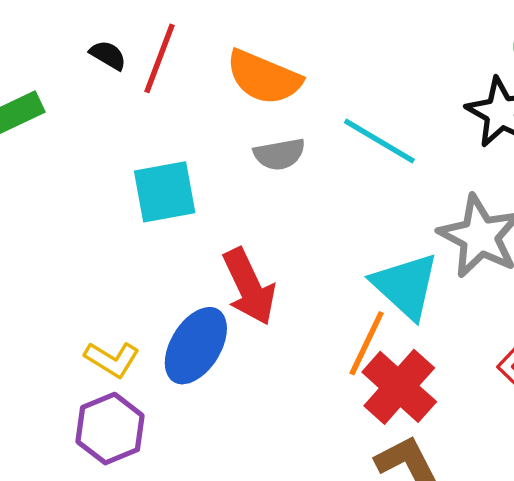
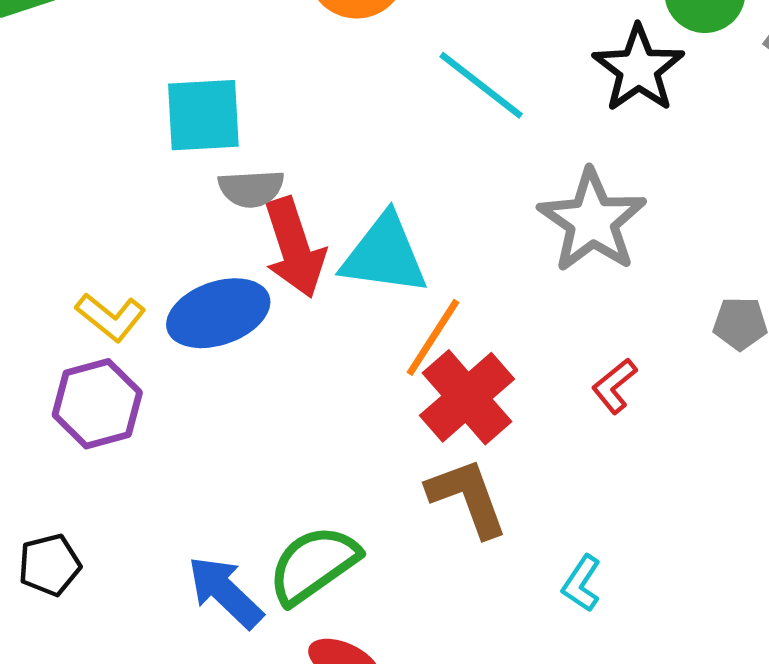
gray semicircle: (279, 154) -> (251, 189), moved
cyan triangle: (406, 286) -> (384, 255), moved, turned -42
blue ellipse: (196, 346) -> (218, 313), turned 32

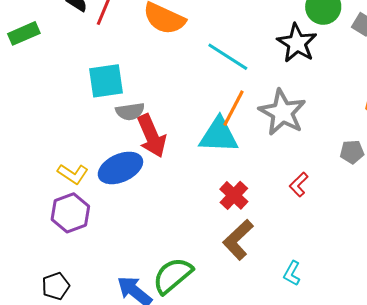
cyan triangle: (384, 255) -> (219, 135), moved
orange line: (433, 337) -> (234, 108), moved
red cross: (467, 397) -> (234, 195), size x0.7
brown L-shape: (467, 497) -> (238, 240), turned -108

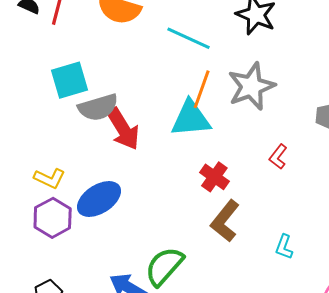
gray semicircle: (130, 111) -> (98, 107), size x1.4
gray star: (282, 112) -> (251, 86), turned 30
blue ellipse: (120, 168) -> (99, 199), moved

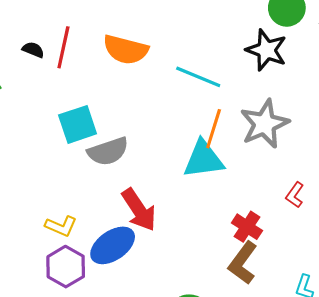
red arrow: (123, 129) -> (139, 210), moved
red cross: (214, 177) -> (247, 227), moved

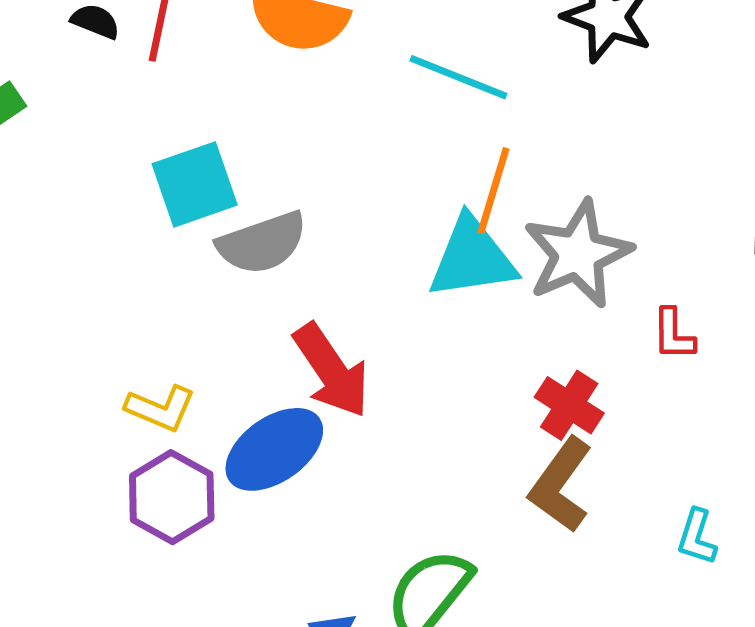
gray star: (265, 124) -> (578, 254), moved
red L-shape: (295, 195) -> (673, 334), turned -35

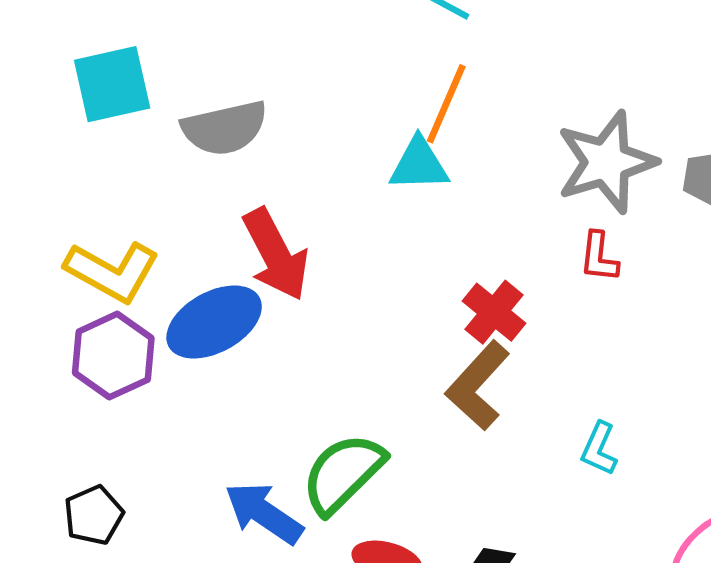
cyan square: (195, 184) -> (112, 84), moved
gray star: (578, 254) -> (606, 162), moved
cyan triangle: (472, 258) -> (419, 164), size x0.7
yellow L-shape: (160, 408) -> (112, 272), size x1.4

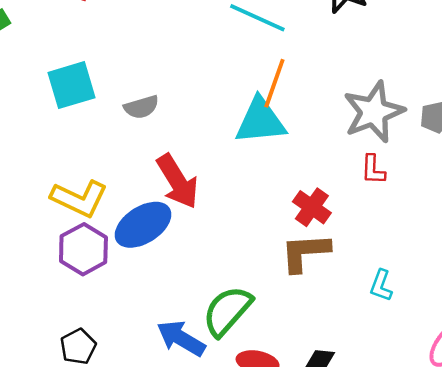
gray semicircle: (225, 128) -> (141, 107), size x0.7
cyan triangle: (419, 164) -> (260, 121), size x1.4
brown L-shape: (478, 386) -> (305, 252), turned 48

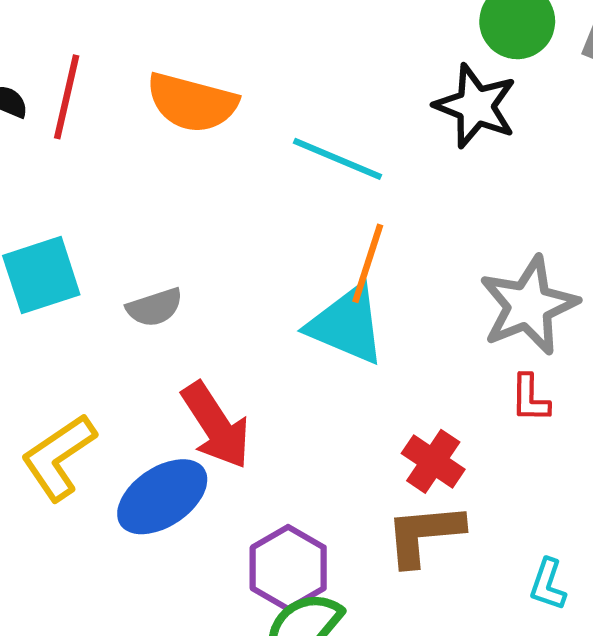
cyan triangle: (260, 121) -> (347, 325), turned 30
yellow L-shape: (79, 198) -> (59, 457), turned 122
purple hexagon: (83, 249) -> (288, 568), moved

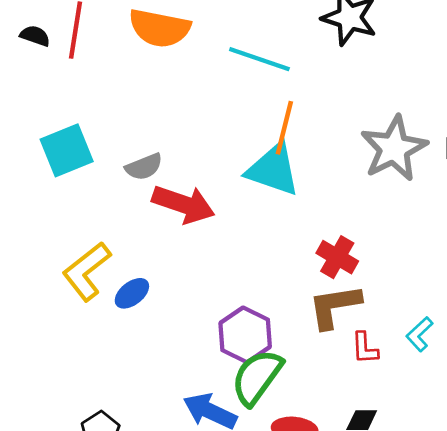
red L-shape: (530, 398) -> (365, 348), moved
red arrow: (216, 425) -> (183, 204), moved, turned -34
blue ellipse: (162, 497) -> (132, 293), moved, size x0.6
cyan L-shape: (548, 584) -> (419, 334), turned 32

